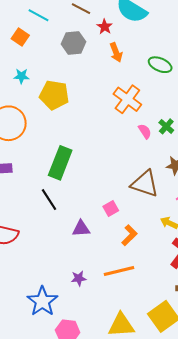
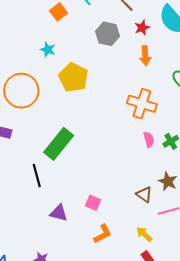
orange cross: (127, 99) -> (142, 104), turned -36
brown triangle: (145, 184) -> (144, 195), moved, size x0.6
pink square: (111, 208) -> (93, 203), turned 35

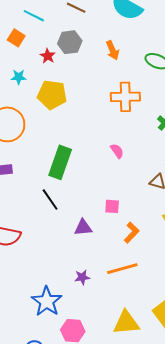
red star: (142, 28) -> (48, 56), moved
pink semicircle: (149, 139) -> (117, 151), moved

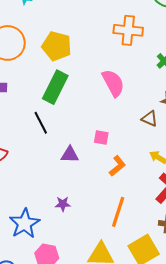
yellow pentagon: (52, 95) -> (57, 46), moved
pink semicircle: (117, 151) -> (113, 83), size x1.8
orange line: (122, 269) -> (118, 212), moved, turned -64

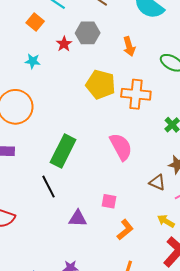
yellow pentagon: (57, 46) -> (101, 85), moved

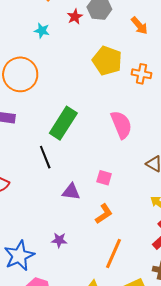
orange arrow: (129, 46) -> (139, 26), turned -30
orange cross: (136, 94) -> (141, 74), size x0.7
orange L-shape: (125, 230) -> (104, 214), moved

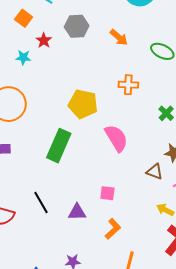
red star: (75, 17) -> (44, 40), moved
yellow pentagon: (107, 61) -> (83, 104), moved
black line: (45, 157) -> (41, 202), moved

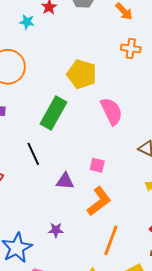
orange cross: (128, 85) -> (131, 48), moved
black line: (41, 202) -> (33, 154), moved
orange L-shape: (113, 229) -> (99, 201), size x1.4

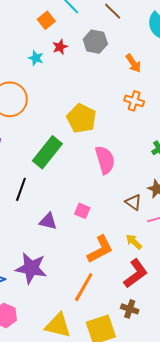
black line: (33, 154) -> (21, 189), turned 35
orange L-shape: (99, 201) -> (100, 249), moved
purple star: (56, 230) -> (31, 268), size x2.0

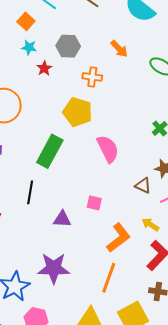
gray hexagon: (95, 42) -> (68, 46), moved
red star: (60, 47) -> (44, 68), moved
cyan star: (36, 58) -> (29, 47), moved
orange cross: (134, 101) -> (92, 77), moved

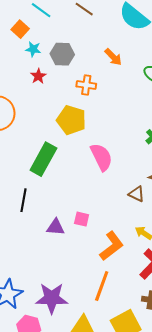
cyan star: (29, 47) -> (33, 49), moved
pink square: (94, 203) -> (82, 219), moved
purple star: (54, 268) -> (52, 298), moved

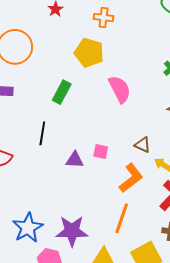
green rectangle: (43, 159) -> (62, 92), size x0.7
brown triangle: (136, 194) -> (143, 145), moved

